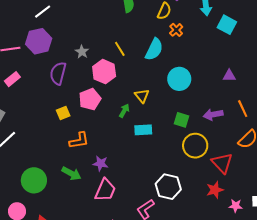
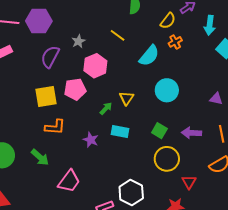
yellow line: (120, 49) -> (118, 35), moved, turned -35
yellow square: (63, 113) -> (46, 97), size x1.6
purple star: (101, 163) -> (91, 140), moved
red triangle: (222, 163) -> (189, 182), size x0.7

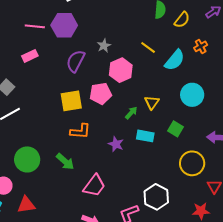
yellow semicircle: (168, 21) -> (182, 20), moved
yellow line: (118, 35) -> (148, 48), moved
green square: (159, 131) -> (176, 129), moved

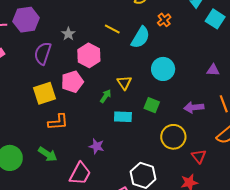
purple star: (116, 144) -> (97, 146), moved

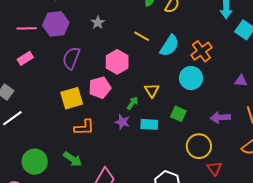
orange cross: (164, 20) -> (201, 51), moved, size x1.5
gray star: (68, 34) -> (98, 23), moved
purple star: (97, 146) -> (122, 122), moved
red triangle: (199, 156) -> (215, 168), moved

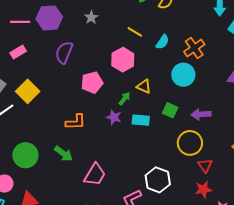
cyan semicircle: (169, 46) -> (162, 42), size x0.7
pink hexagon: (117, 62) -> (123, 60), moved
yellow triangle: (152, 90) -> (144, 86), turned -35
yellow square: (72, 98) -> (28, 91), moved, turned -30
purple arrow: (220, 117) -> (201, 114), moved

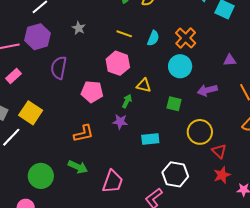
pink pentagon: (92, 82) -> (92, 92), turned 30
purple arrow: (201, 114) -> (207, 90), moved
cyan rectangle: (141, 120) -> (150, 139), moved

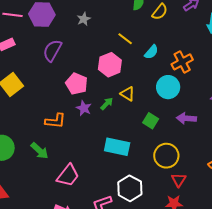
purple star: (120, 122) -> (84, 108), moved
cyan rectangle: (150, 139) -> (117, 147), size x1.4

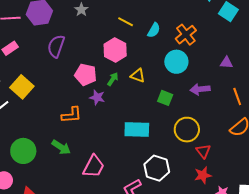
green arrow: (107, 104) -> (113, 79), moved

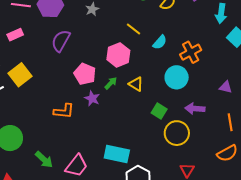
cyan rectangle: (137, 130) -> (117, 154), moved
yellow circle: (187, 130) -> (177, 133), moved
green arrow: (61, 147) -> (44, 160), moved

